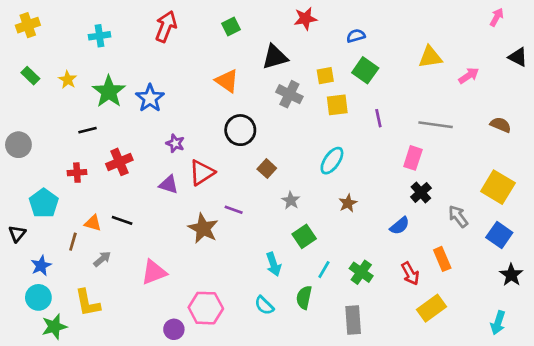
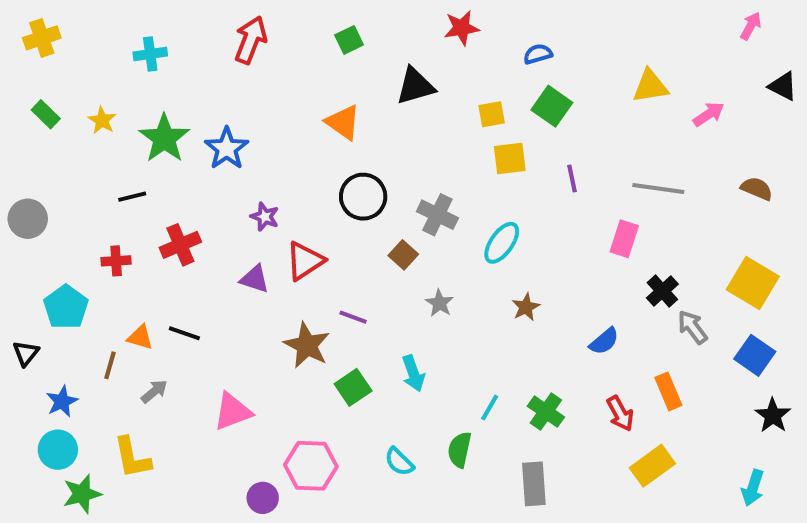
gray cross: (289, 94) -> (437, 215), moved
black cross: (421, 193) -> (662, 291), moved
green square: (304, 236) -> (353, 387), moved
cyan arrow: (273, 264) -> (413, 373), moved

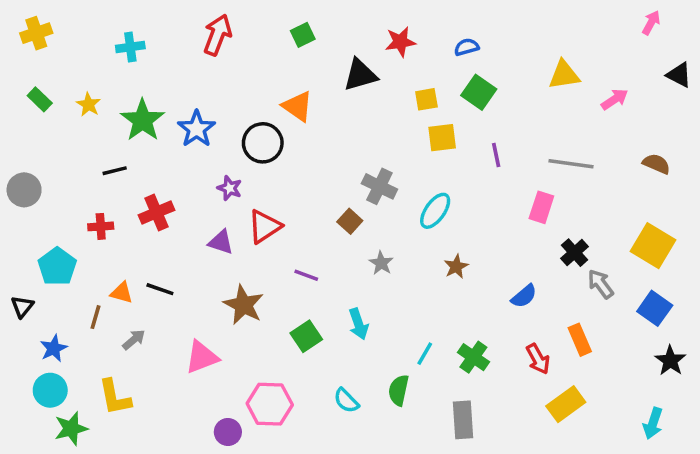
red star: (462, 28) -> (400, 42), moved
black circle: (363, 197) -> (263, 143), moved
brown star: (307, 345) -> (244, 305), moved

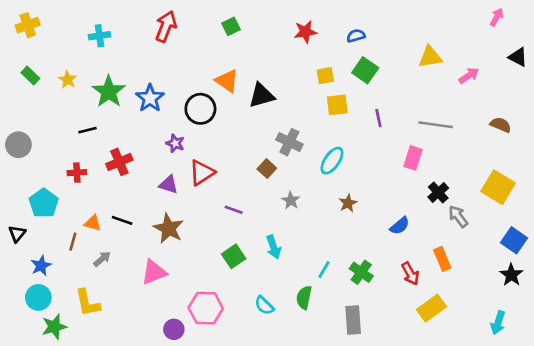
black triangle: (360, 75) -> (262, 96), moved
brown star: (244, 305) -> (169, 228), moved
blue square: (655, 308) -> (514, 240), moved

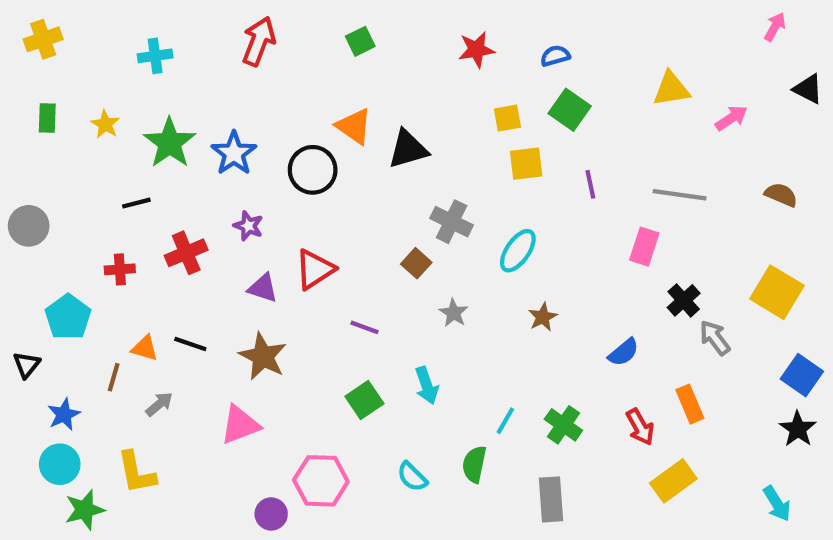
green rectangle: (30, 76) -> (47, 118), turned 48
purple star: (175, 143) -> (248, 226), moved
cyan arrow: (498, 323) -> (777, 504), turned -50

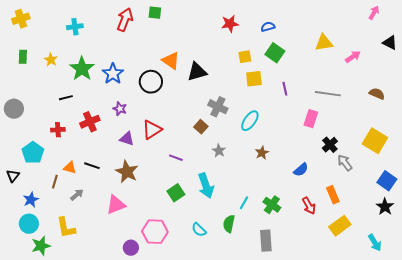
green square: (360, 41) -> (155, 13), moved, turned 32
cyan arrow: (427, 385) -> (206, 186), size x1.4
yellow rectangle: (673, 481) -> (340, 226), moved

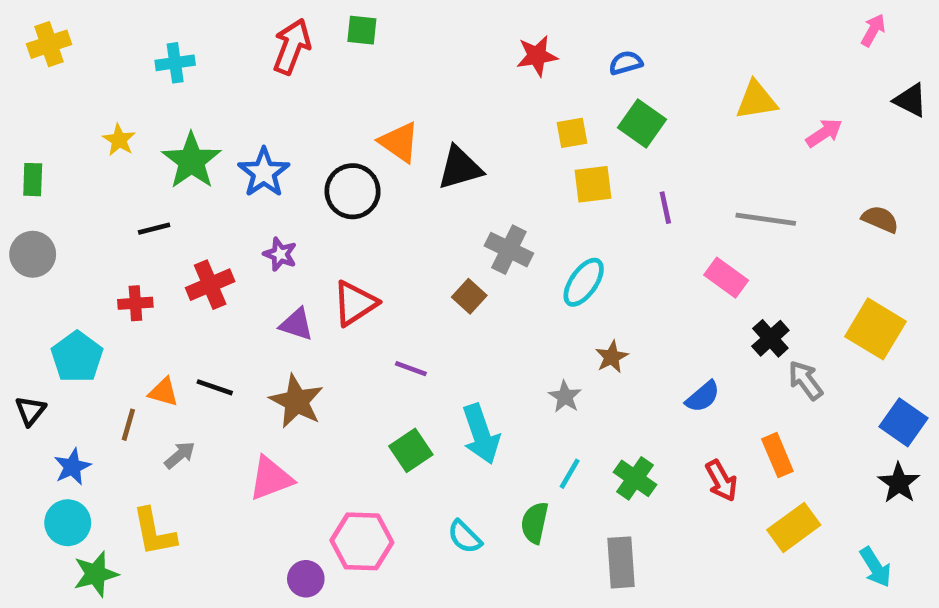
green rectangle: (23, 57) -> (33, 180), moved
pink rectangle: (311, 119) -> (726, 278), turned -72
gray star: (219, 151) -> (565, 397), moved

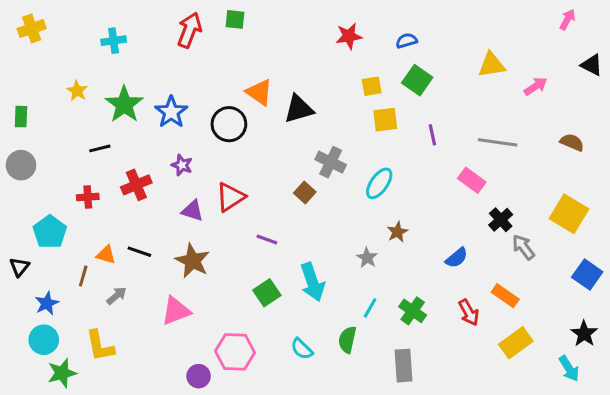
orange rectangle: (777, 455) -> (505, 296), turned -32
black star: (899, 483) -> (584, 334), moved

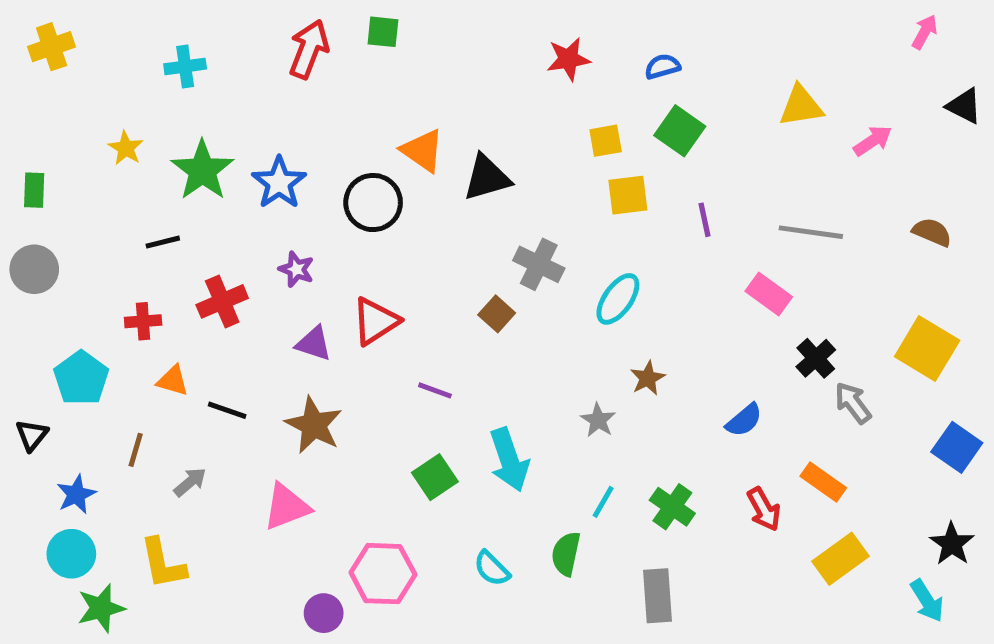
orange triangle: (106, 255) -> (173, 381), moved

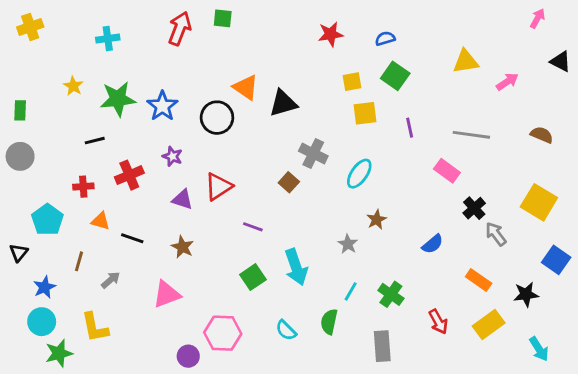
green star: (202, 170) -> (118, 99), turned 30
brown star: (314, 425) -> (182, 247), size x0.7
red arrow: (764, 509) -> (438, 322), moved
black star: (952, 544) -> (526, 294), moved, turned 30

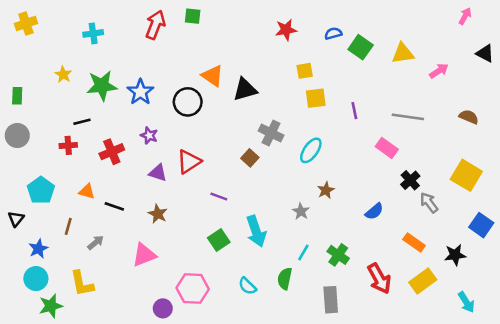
green square: (395, 76) -> (361, 47), moved
red cross: (83, 187) -> (68, 145), moved
red arrow: (438, 322) -> (379, 279), size x1.4

